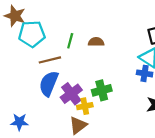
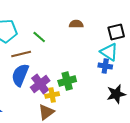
green line: (70, 41) -> (39, 37), turned -64
brown semicircle: (96, 42) -> (76, 24), moved

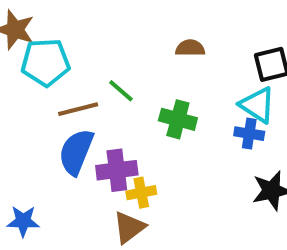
green line: (39, 37) -> (121, 91), moved
green cross: (67, 81) -> (178, 119), moved, turned 30
purple cross: (40, 84) -> (117, 170), turned 30

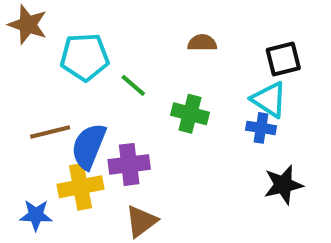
cyan pentagon: (46, 62) -> (85, 57), moved
brown line: (78, 109) -> (50, 132), moved
yellow cross: (141, 193) -> (81, 187), moved, size x1.5

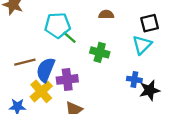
cyan pentagon: (85, 57) -> (57, 25), moved
cyan triangle: (269, 100) -> (142, 45), turned 42
blue cross: (261, 128) -> (134, 79), moved
yellow cross: (81, 187) -> (41, 91), turned -30

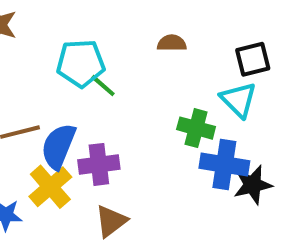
cyan triangle: (142, 45) -> (239, 100), turned -30
green cross: (100, 52) -> (196, 128), moved
blue cross: (134, 79) -> (224, 164), size x1.6

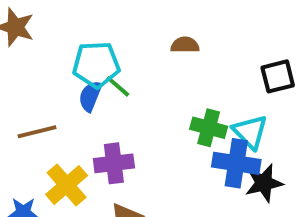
black square: (253, 59) -> (278, 76), moved
cyan triangle: (239, 100) -> (250, 132), moved
blue semicircle: (58, 146) -> (90, 96), moved, size x0.7

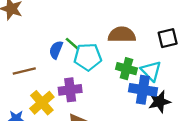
brown semicircle: (185, 45) -> (122, 35), moved, size x1.6
cyan pentagon: (96, 65) -> (88, 57), moved

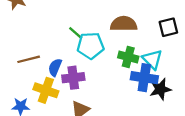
blue semicircle: (56, 50) -> (55, 67), moved
yellow cross: (42, 103) -> (46, 90), turned -30

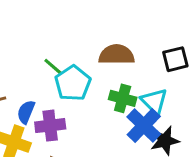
cyan pentagon: (90, 46) -> (73, 83), turned -30
blue cross: (144, 78) -> (144, 126), turned 35

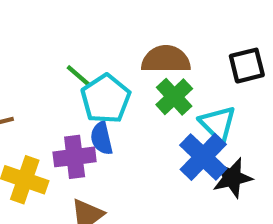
green cross: (123, 98) -> (174, 97), moved, turned 32
blue semicircle: (26, 112) -> (102, 138), moved, turned -35

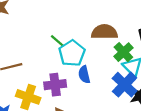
green cross: (174, 97) -> (123, 52), moved
blue semicircle: (102, 138) -> (84, 75), moved

